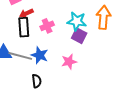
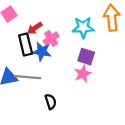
red arrow: (26, 13) -> (35, 28), moved
purple square: (79, 36) -> (86, 57), moved
blue star: (40, 55) -> (42, 51), moved

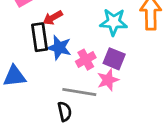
pink cross: (51, 38) -> (86, 60), moved
gray line: (28, 77) -> (79, 92), moved

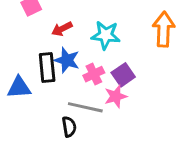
cyan star: (114, 22) -> (106, 35), moved
black rectangle: (39, 37) -> (47, 67), moved
purple square: (114, 59) -> (123, 75), turned 30

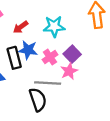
black semicircle: (69, 127) -> (38, 100), size x1.5

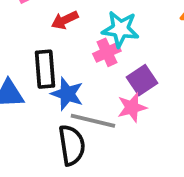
blue star: (28, 50) -> (67, 94), moved
pink cross: (50, 57) -> (107, 52), moved

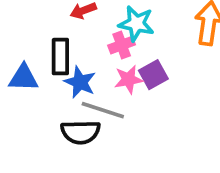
pink star: (132, 107) -> (128, 80), moved
black semicircle: (72, 145) -> (80, 132), turned 93

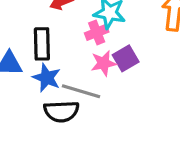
blue star: (80, 82) -> (47, 78), moved

